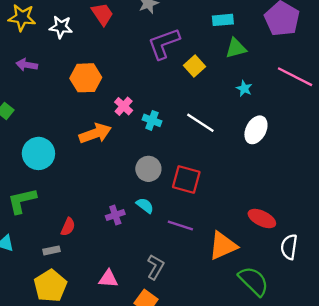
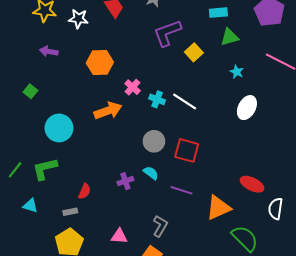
white line: (200, 123) -> (185, 101), moved

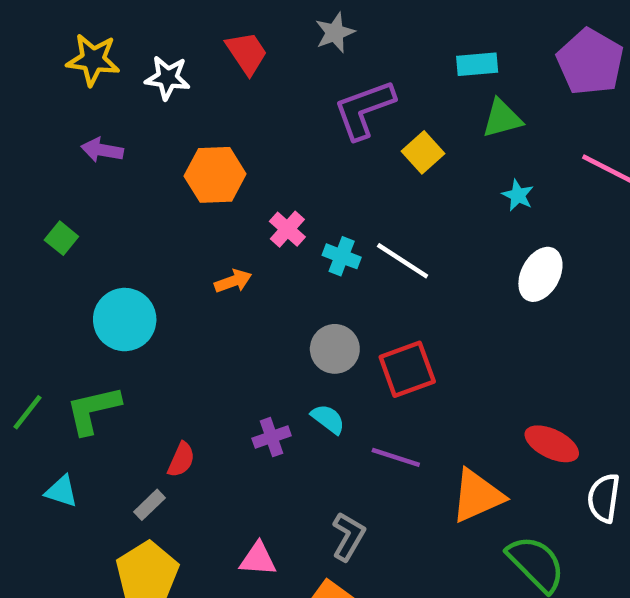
orange arrow: (108, 111) -> (233, 281), size x0.6
red square: (187, 150) -> (407, 369), turned -35
gray rectangle: (70, 212) -> (150, 505), turned -32

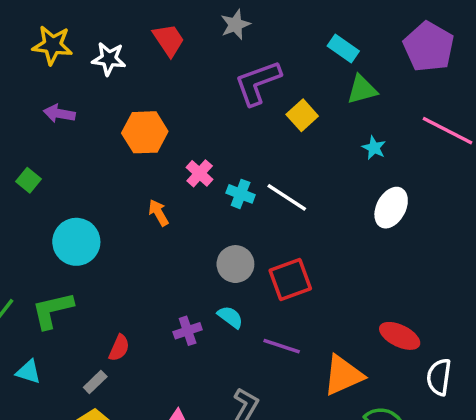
cyan rectangle: (477, 64) -> (343, 49), turned 40
orange arrow: (233, 281) -> (158, 213), turned -100

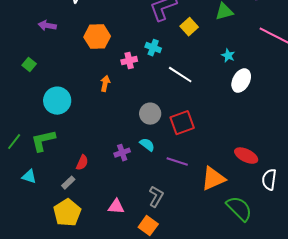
cyan star: (374, 148) -> (228, 56), moved
pink cross: (200, 173) -> (129, 61), turned 35
cyan cross: (241, 194) -> (153, 48), moved
orange arrow: (158, 213) -> (105, 84), turned 42

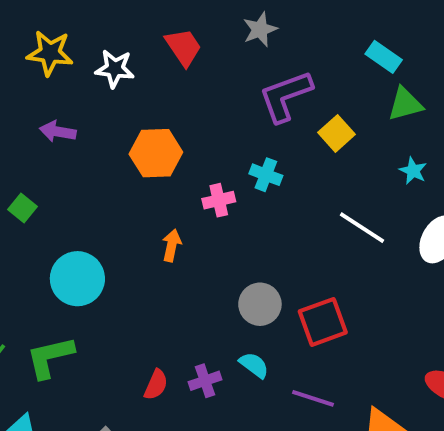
cyan star: (228, 56) -> (413, 171), moved
white line: (180, 75) -> (362, 228), moved
red semicircle: (82, 163) -> (156, 385), moved

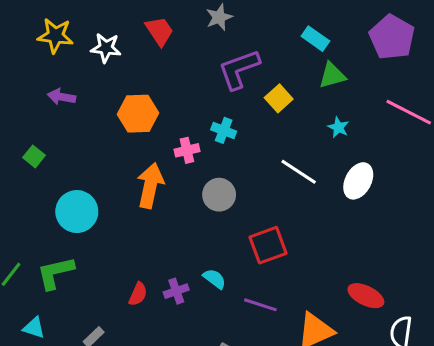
orange arrow: (172, 245) -> (150, 186), size x1.8
gray circle: (260, 304) -> (219, 195), moved

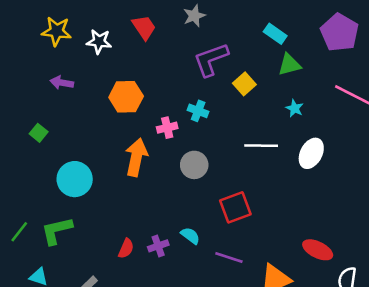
white line: (299, 172) -> (261, 146), turned -32

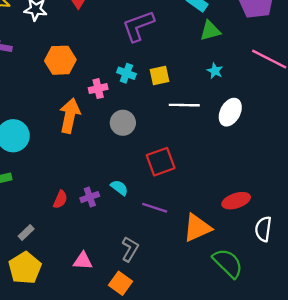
yellow square: (244, 84) -> (159, 76), moved, turned 30
red ellipse: (318, 250) -> (236, 201), turned -44

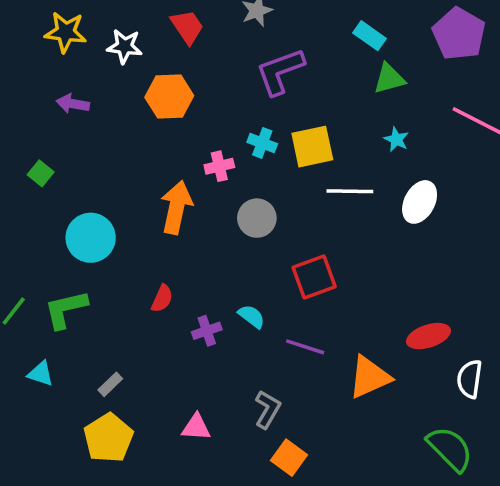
orange hexagon: (60, 60) -> (169, 96), moved
yellow square: (159, 76) -> (312, 147), size x1.4
red semicircle: (60, 199) -> (162, 299), moved
green semicircle: (228, 263) -> (450, 449), moved
orange square: (120, 283) -> (289, 458), moved

